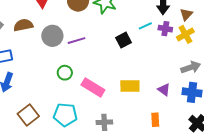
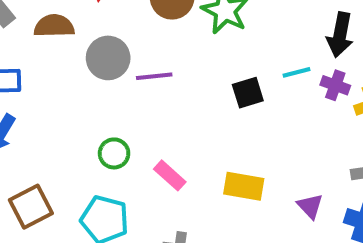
green circle: (65, 73) -> (114, 153), moved
pink rectangle: (93, 87) -> (170, 175), size x0.7

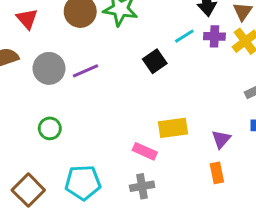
green circle: (114, 153) -> (50, 128), moved
pink rectangle: (170, 175) -> (145, 151), moved
purple triangle: (310, 206) -> (221, 139), moved, turned 42

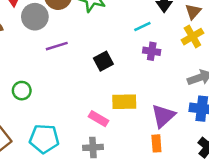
purple cross: (214, 36) -> (152, 51), moved
black square: (155, 61) -> (103, 61), moved
gray circle: (49, 68) -> (35, 17), moved
purple triangle: (221, 139) -> (163, 116), size x1.5

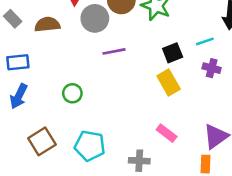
black square: (103, 61) -> (173, 53), moved
yellow rectangle: (124, 102) -> (169, 82), moved, turned 55
pink rectangle: (98, 119) -> (167, 133), moved

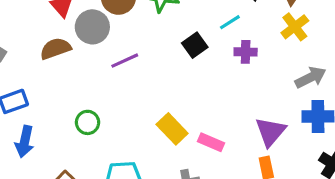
brown semicircle: (47, 25) -> (55, 49), moved
yellow rectangle: (169, 82) -> (172, 129), moved

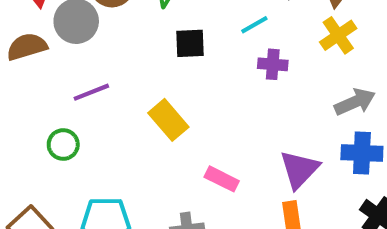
black square: (195, 45) -> (190, 43), moved, turned 30
purple line: (125, 61) -> (91, 92), moved
yellow rectangle: (172, 129) -> (168, 120), moved

